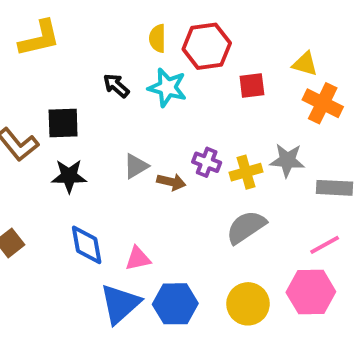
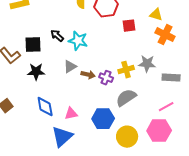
black arrow: (116, 86) -> (57, 36), moved
cyan star: (167, 88) -> (78, 41), moved
purple cross: (207, 162) -> (106, 78), moved
blue hexagon: (175, 304) -> (103, 119), moved

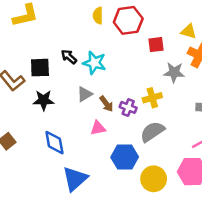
gray star: (147, 64) -> (174, 72), moved
brown arrow: (88, 75) -> (106, 104), turned 40
pink triangle: (71, 114) -> (98, 128), moved

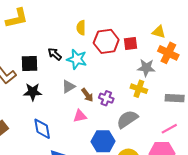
yellow semicircle: (98, 16) -> (81, 28), moved
red hexagon: (128, 20) -> (106, 41), moved
yellow cross: (152, 98) -> (139, 89), moved, turned 35

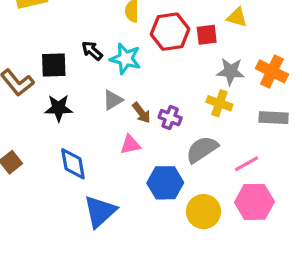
yellow triangle: (159, 32) -> (237, 17), moved
orange cross: (168, 53) -> (272, 71), moved
pink line: (169, 129) -> (246, 164), moved

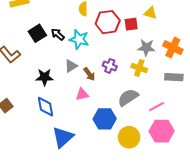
black square: (54, 65) -> (37, 33), moved, turned -30
black star: (59, 108) -> (44, 77), moved
purple cross: (170, 118) -> (110, 66), moved

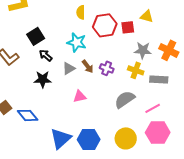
black arrow: (58, 34) -> (46, 55), moved
brown arrow: (89, 74) -> (88, 66), moved
gray rectangle: (174, 77) -> (159, 79), moved
blue diamond: (46, 107) -> (28, 115), moved, turned -30
blue hexagon: (105, 119) -> (89, 139), moved

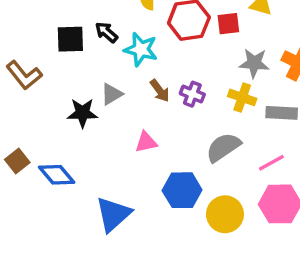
black square: (36, 36) -> (70, 39), turned 30
black arrow: (46, 55) -> (106, 32), moved
gray triangle: (69, 68) -> (112, 94), moved
blue hexagon: (89, 139) -> (182, 190), moved

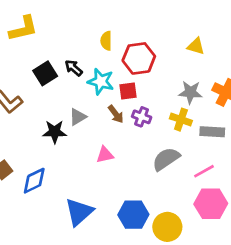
red square: (228, 24) -> (128, 91), moved
black square: (70, 39) -> (45, 73), turned -30
blue diamond: (57, 175) -> (34, 181), turned -76
blue hexagon: (182, 190) -> (133, 215), moved
yellow circle: (225, 214) -> (167, 227), moved

